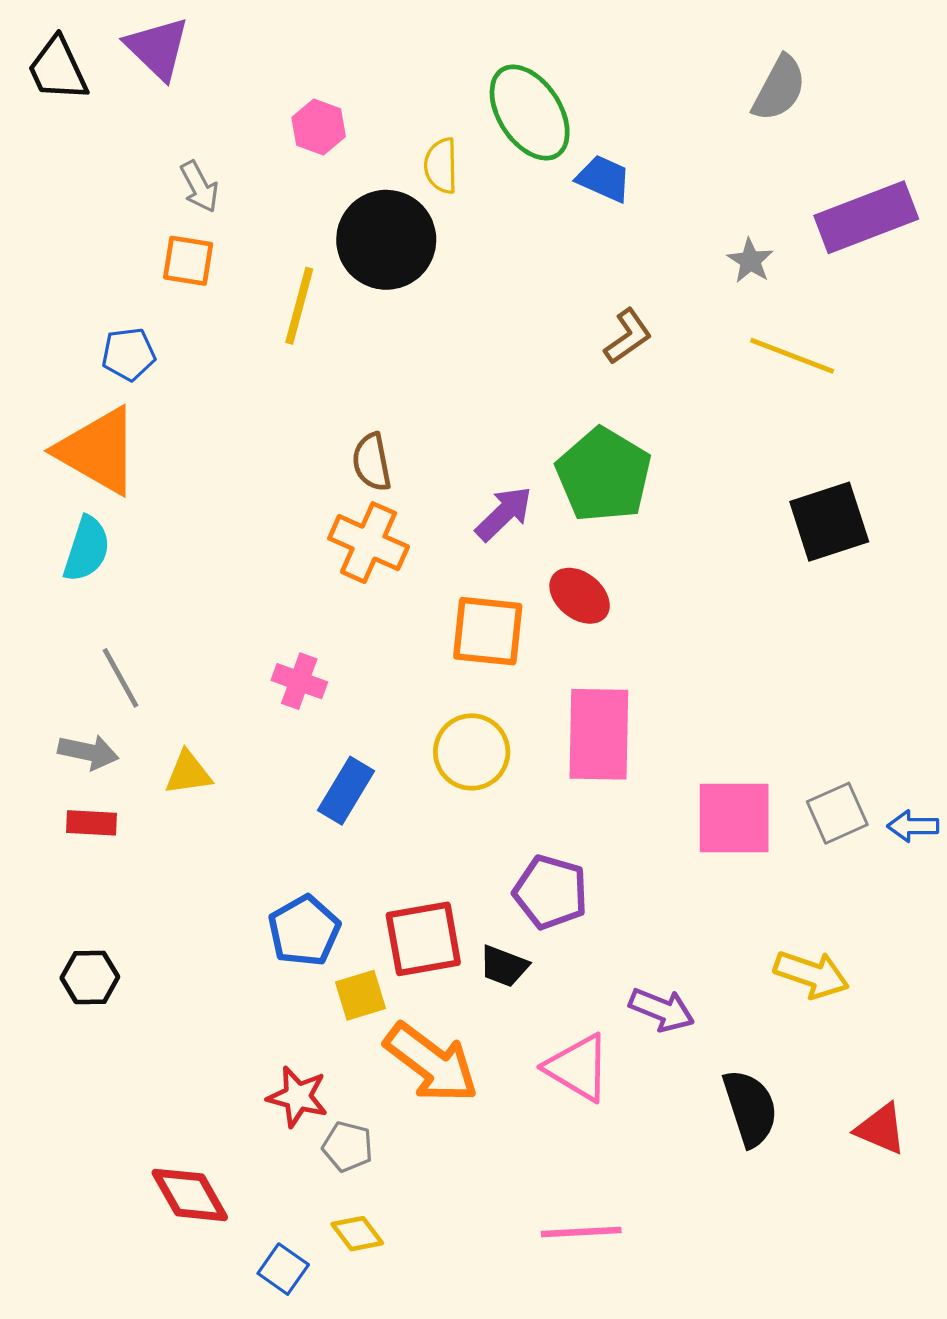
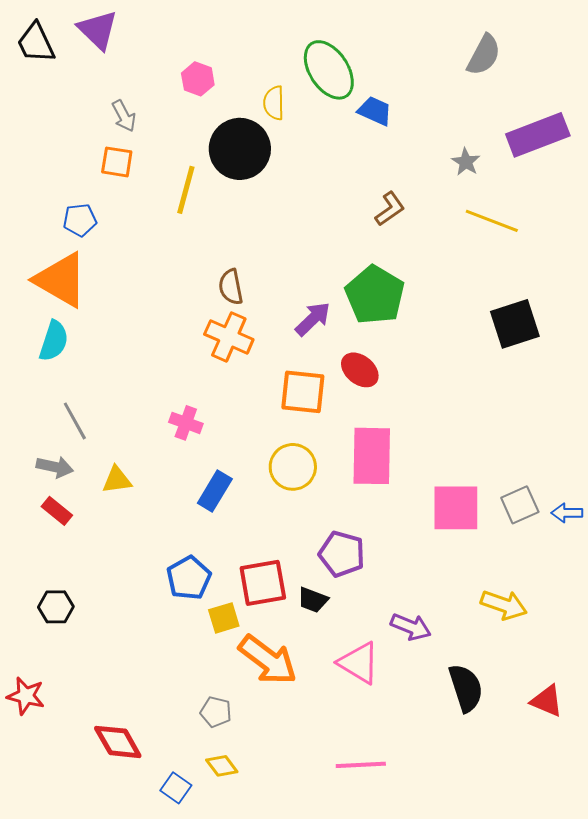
red rectangle: (91, 823) -> (57, 511), turned 36
red star: (298, 1097) -> (26, 696), moved

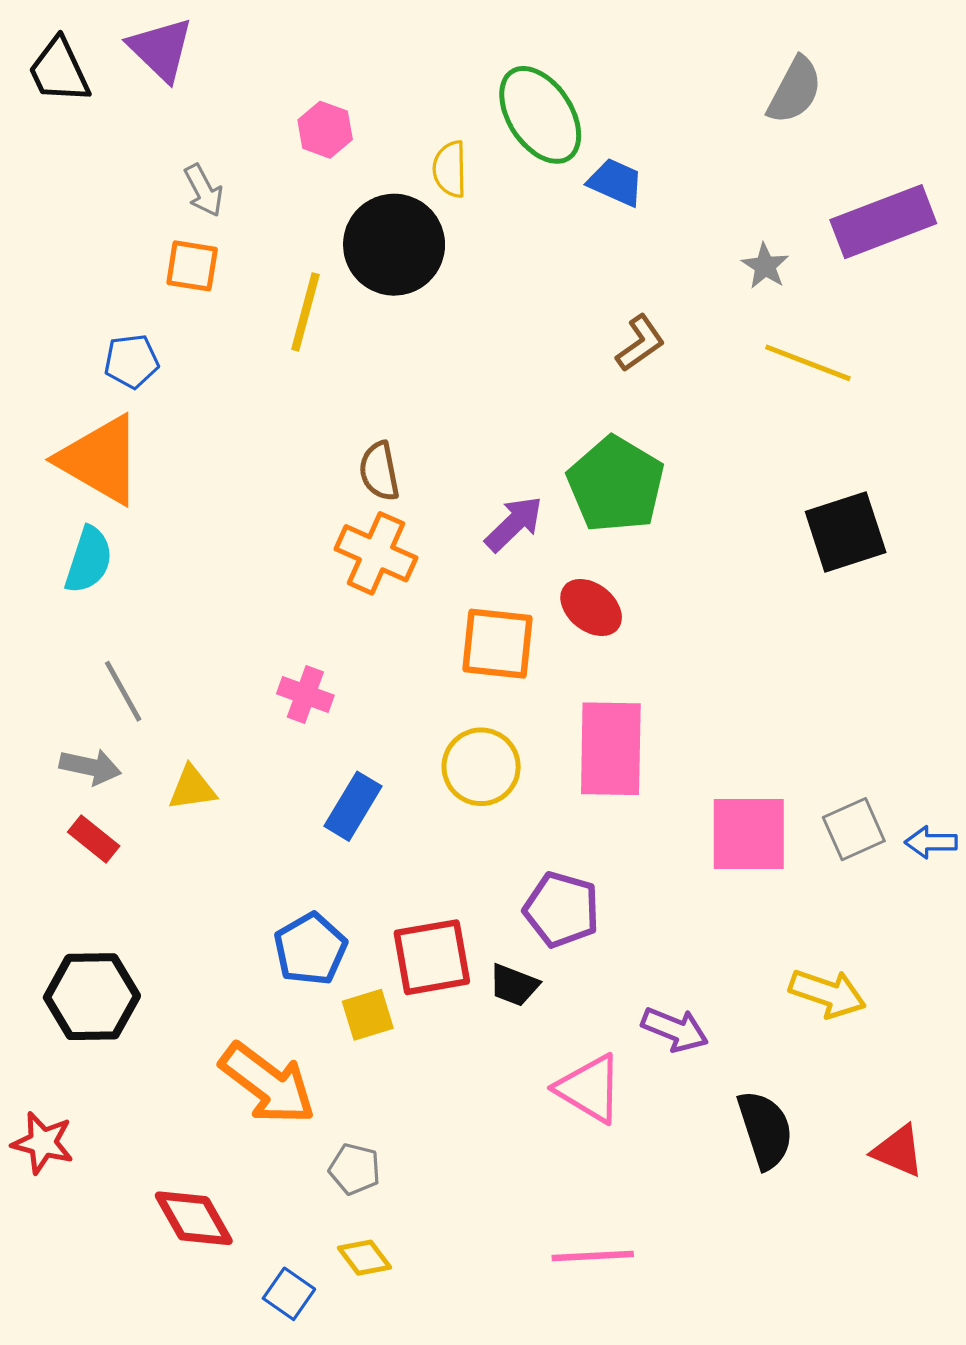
black hexagon: (56, 607) -> (92, 997), size x1.6
orange arrow: (268, 660) -> (268, 1084), moved

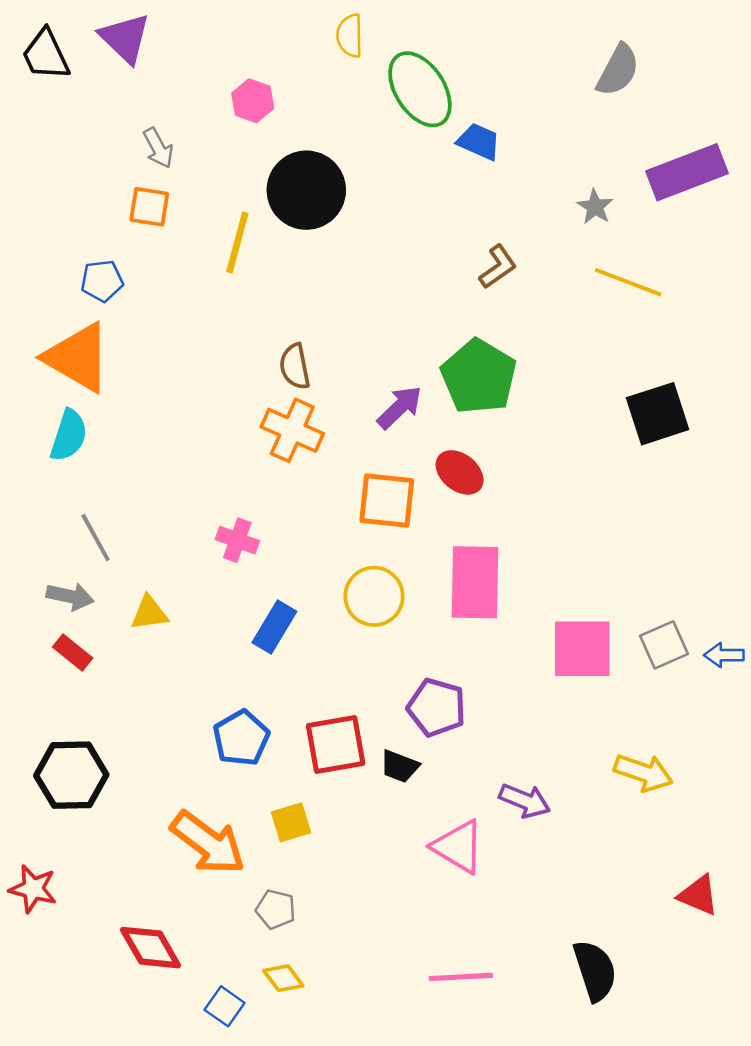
yellow semicircle: (450, 169) -> (350, 36), moved
yellow square: (368, 1015) -> (291, 822), moved
black semicircle: (765, 1130) -> (595, 971), moved

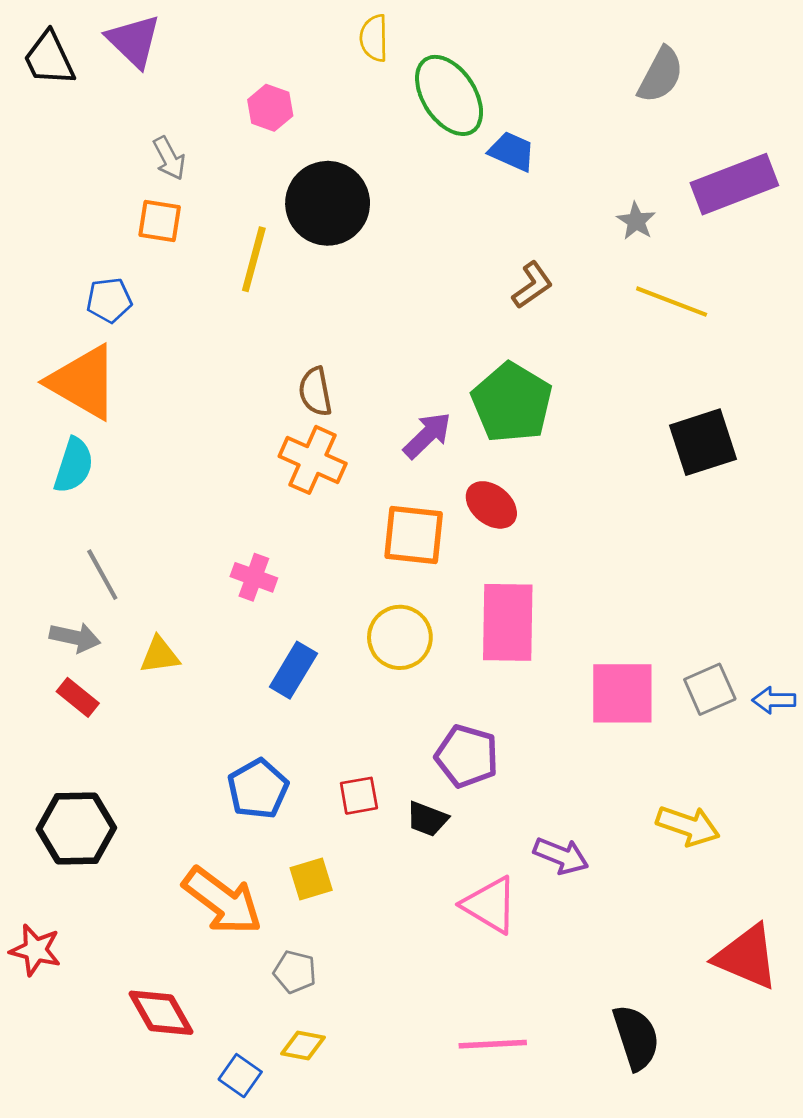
red square: (336, 744) -> (359, 796), size x0.6
red triangle: (698, 895) -> (747, 957), size x1.5
yellow diamond: (283, 978) -> (303, 1046), turned -42

